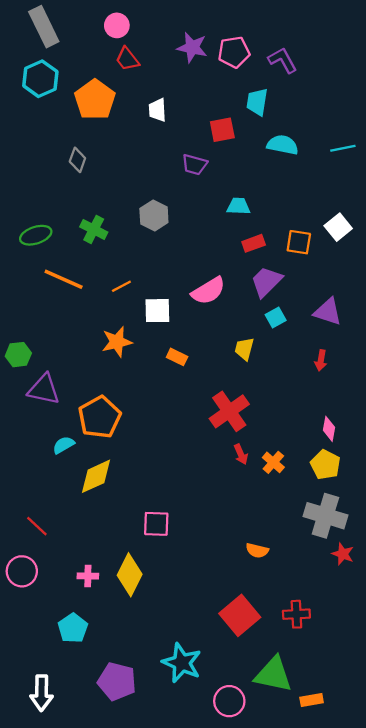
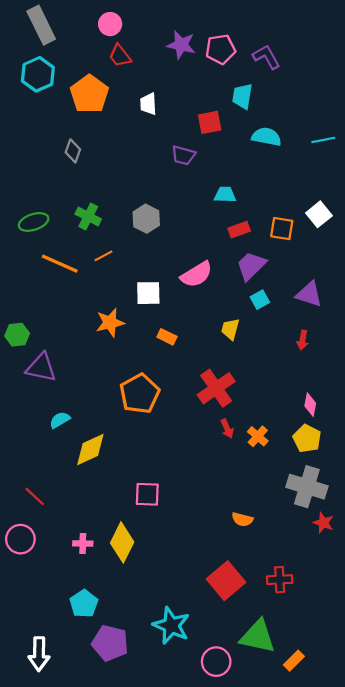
gray hexagon: (154, 216) -> (146, 219), moved
orange line: (121, 286) -> (104, 256), moved
orange pentagon: (99, 417) -> (140, 394), moved
cyan pentagon: (73, 628) -> (84, 604), moved
orange rectangle: (312, 700) -> (294, 661), turned -35

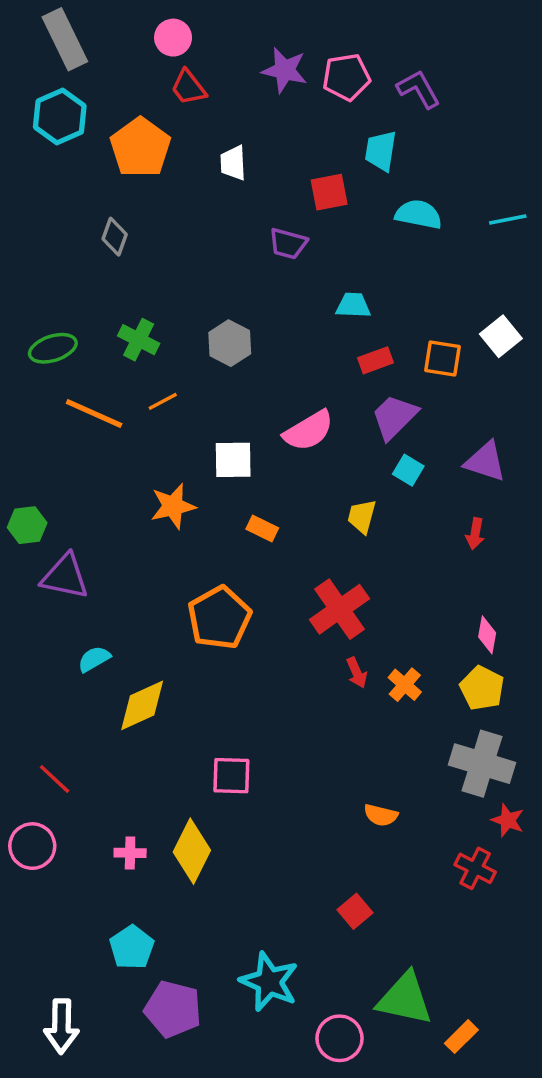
cyan square: (260, 300) -> (408, 470), turned -30
red cross: (280, 580) -> (475, 868), moved, turned 30
red square: (226, 581) -> (355, 911), size x0.6

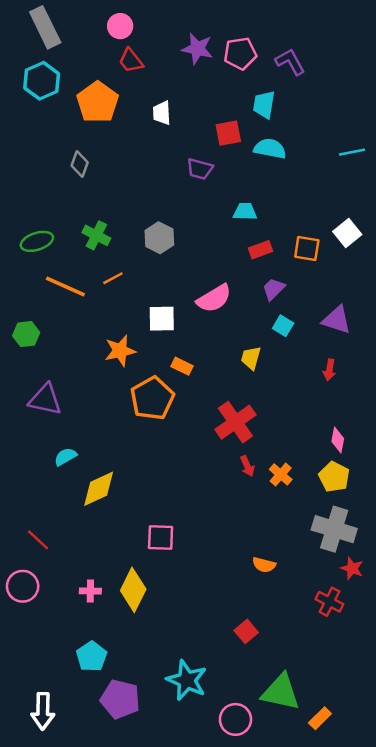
cyan semicircle: (418, 214) -> (270, 149), moved
purple trapezoid: (394, 417) -> (274, 289), size x0.7
green hexagon: (27, 525) -> (26, 334), moved
orange pentagon: (219, 618) -> (152, 398), moved

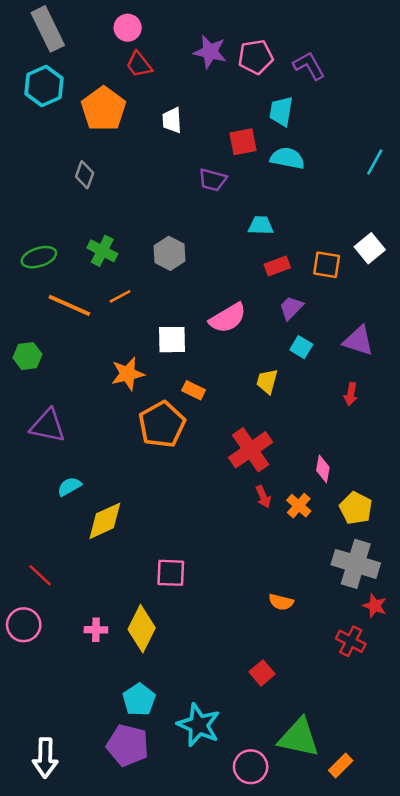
cyan line: (352, 152) -> (375, 162), turned -50
pink diamond: (338, 440) -> (323, 469), moved
cyan pentagon: (92, 656) -> (139, 700), moved

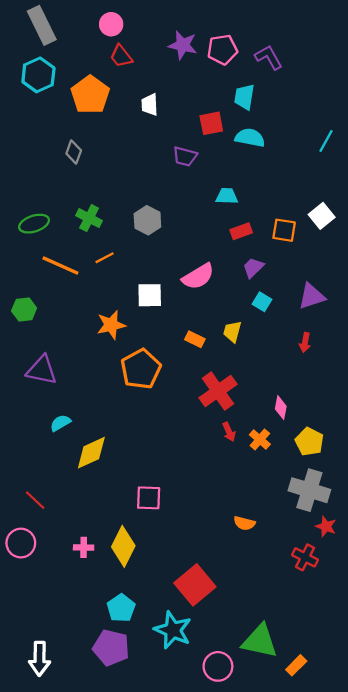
purple triangle: (358, 341) -> (312, 296), turned -36
orange rectangle: (194, 390) -> (195, 339), moved
red square: (262, 673) -> (195, 585), moved, size x1.8

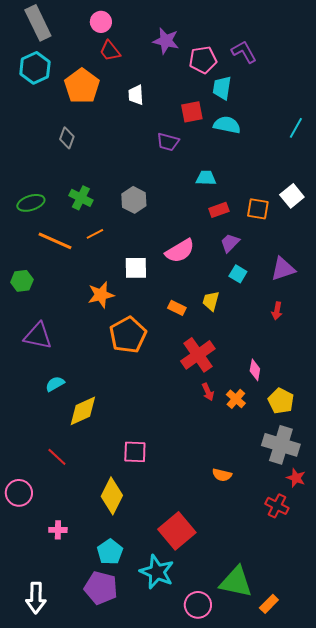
pink pentagon: (222, 50) -> (203, 60), moved
red line: (35, 500) -> (57, 457), moved
pink cross: (84, 547) -> (58, 530), moved

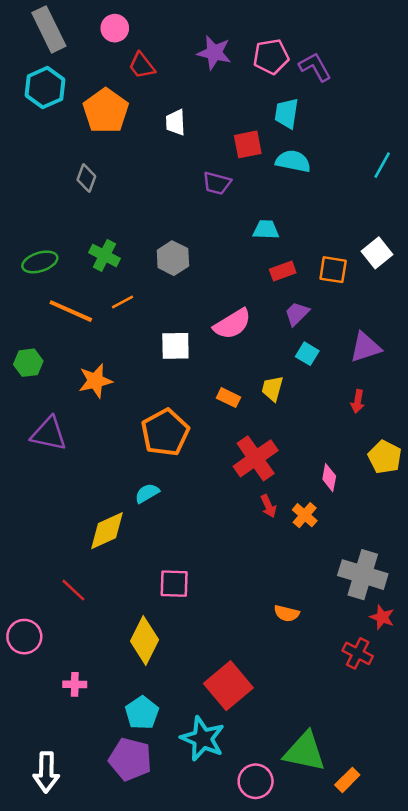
pink circle: (101, 22) -> (115, 28), moved
pink pentagon: (203, 60) -> (271, 57), moved
orange star: (101, 295) -> (95, 381), moved
cyan semicircle: (55, 384) -> (147, 493), moved
yellow pentagon: (281, 401) -> (385, 457), moved

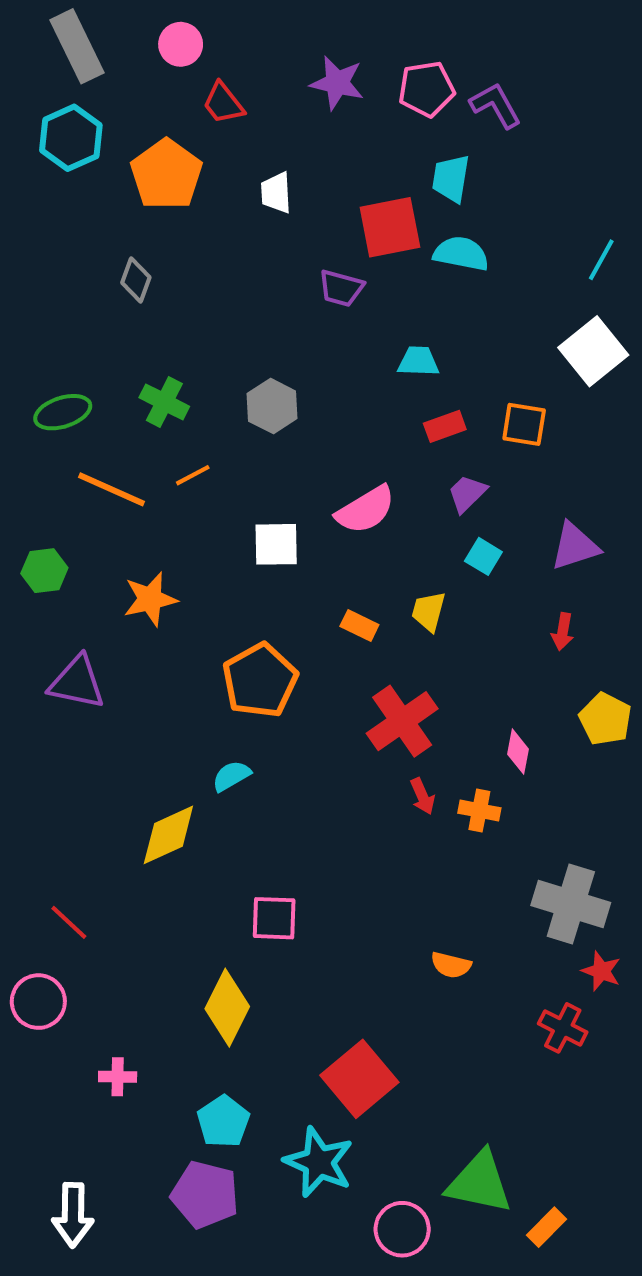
red square: (248, 144) -> (390, 227), size x1.4
white square: (377, 253) -> (593, 351), moved, size x1.4
orange cross: (305, 515) -> (479, 811), turned -30
red line: (73, 590) -> (69, 922), moved

